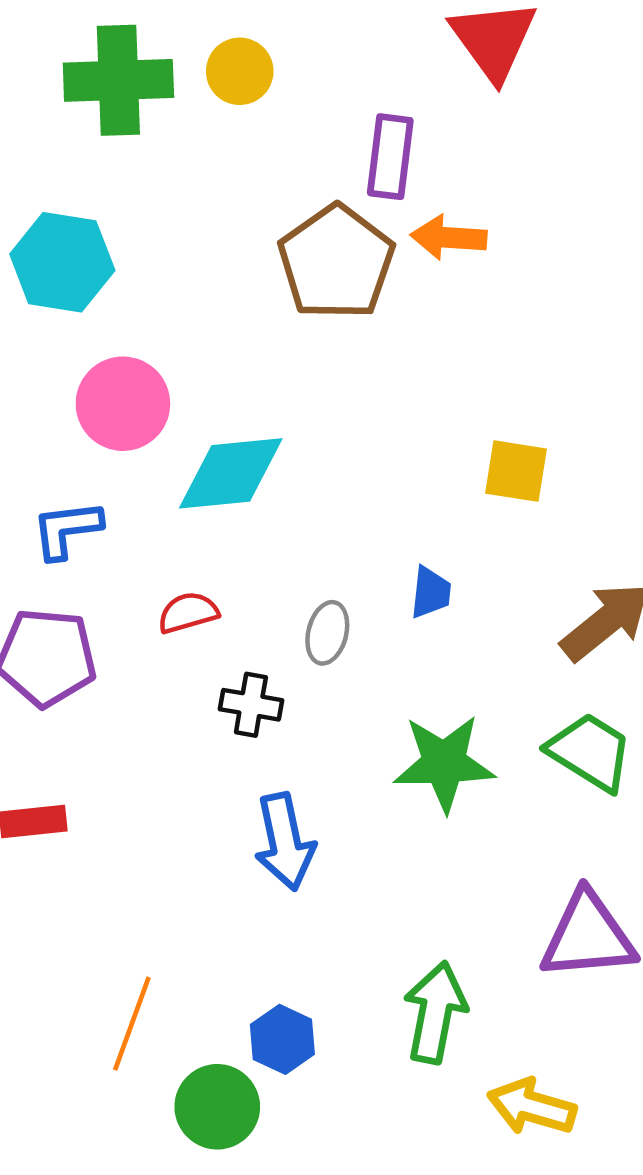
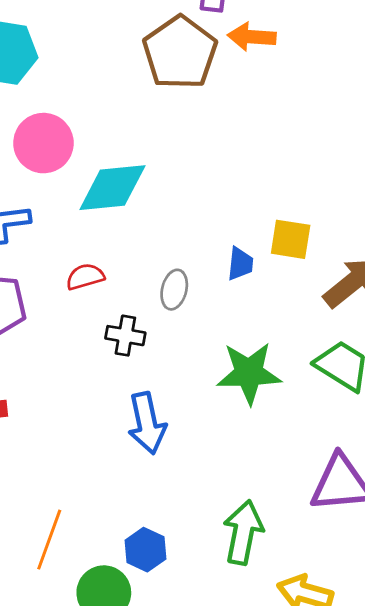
yellow square: (516, 471) -> (291, 239), moved

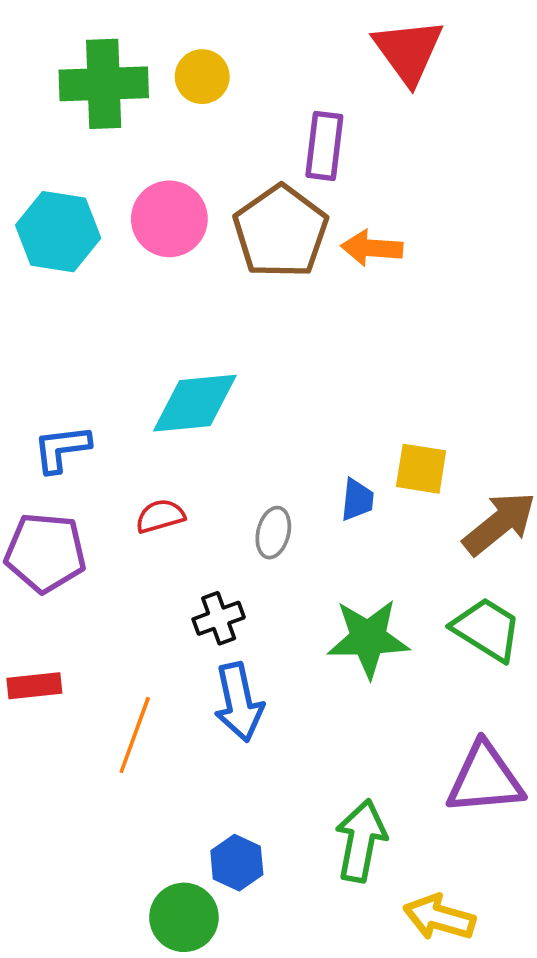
orange arrow: (252, 37) -> (372, 248), moved
pink circle: (43, 143) -> (169, 219), moved
black cross: (125, 336) -> (219, 618), moved, turned -30
orange line: (49, 540) -> (135, 735), moved

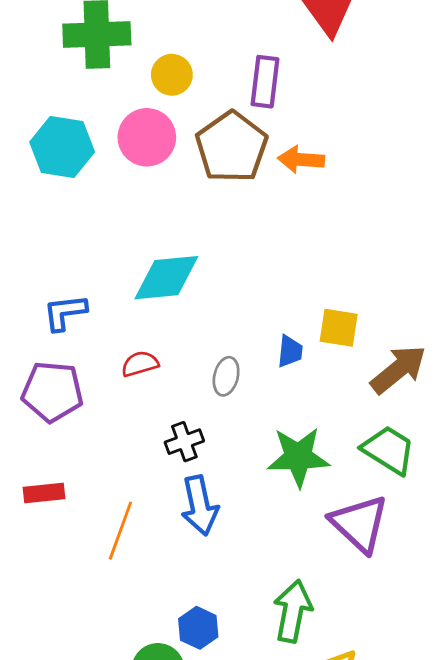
yellow circle: (202, 77) -> (172, 75), moved
purple triangle: (485, 779) -> (359, 524), moved, turned 48

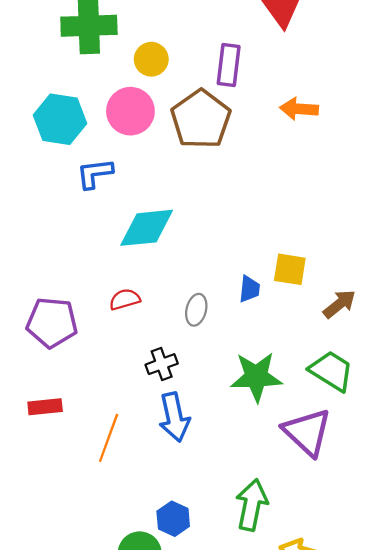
orange arrow: (301, 160) -> (299, 109), moved
blue L-shape: (65, 312) -> (95, 174), moved
brown arrow: (398, 369) -> (339, 304), size x0.7

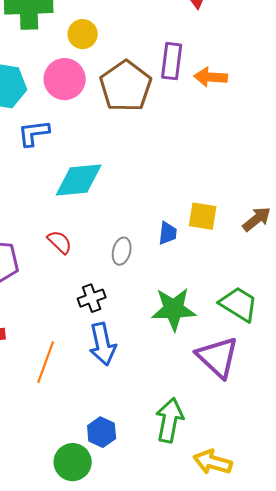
purple rectangle: (229, 65) -> (172, 61), moved
red semicircle: (125, 299) -> (60, 242), turned 60
brown arrow: (339, 304) -> (257, 219), moved

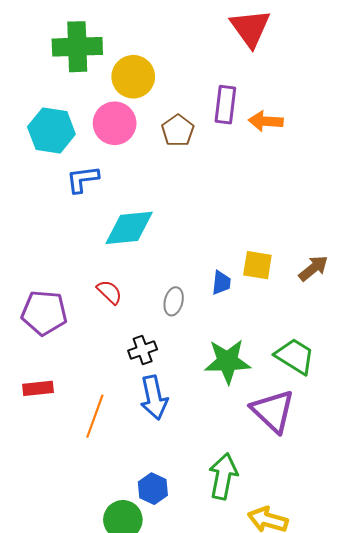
yellow circle: (83, 34) -> (133, 77), size x1.4
brown pentagon: (126, 86) -> (178, 131), size x0.6

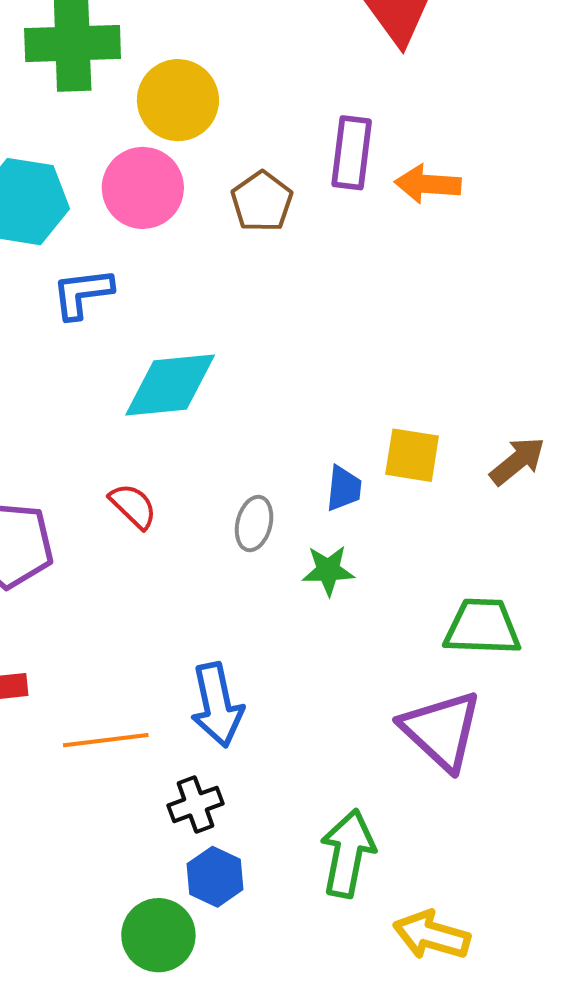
black cross: (143, 350) -> (196, 804), moved
green trapezoid: (295, 356) -> (482, 627), turned -30
green star: (227, 361) -> (328, 570), moved, size x0.6
orange line: (95, 416) -> (106, 740), turned 63

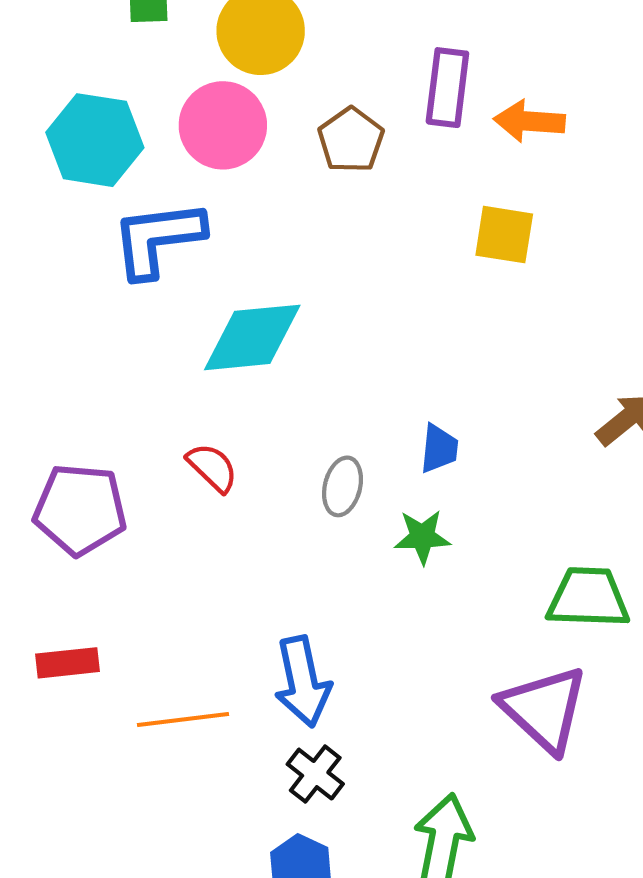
blue L-shape: (82, 293) -> (158, 239), size x1.4
yellow square: (412, 455) -> (504, 235), moved
black cross: (196, 804) -> (315, 774), moved, turned -32

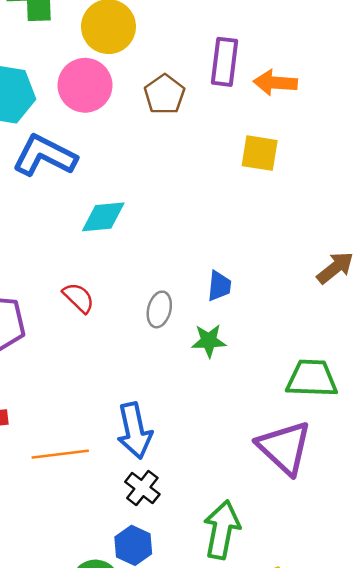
blue L-shape: (158, 239) -> (45, 156), turned 34
cyan diamond: (252, 337) -> (103, 217), size x0.7

